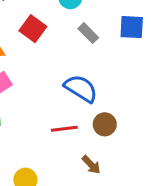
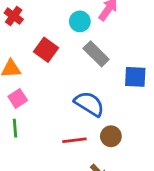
blue square: (132, 27) -> (135, 77), moved
gray rectangle: (88, 33) -> (96, 54), size x1.4

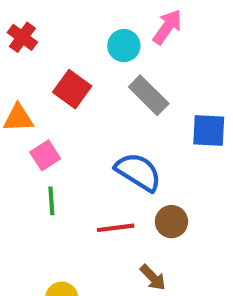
pink square: (18, 98) -> (45, 155), moved
green line: (15, 128) -> (51, 201), moved

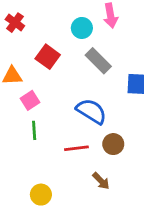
pink arrow: (167, 27) -> (111, 16), turned 135

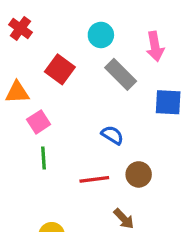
pink arrow: (111, 16) -> (155, 46), moved
blue semicircle: (91, 111) -> (112, 135), size x0.6

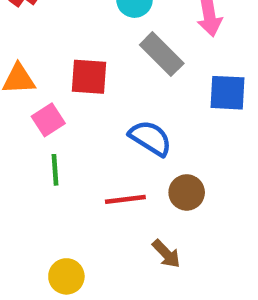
red square: (60, 69) -> (89, 77), moved, turned -32
blue semicircle: (112, 135) -> (150, 138), size x1.4

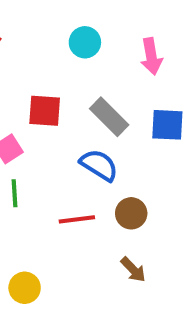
gray rectangle: (162, 54) -> (109, 117), moved
brown arrow: (166, 254) -> (133, 270), moved

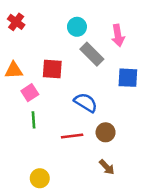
gray rectangle: (109, 117) -> (92, 54), moved

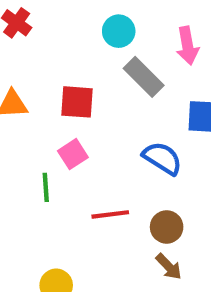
pink square: (30, 93) -> (73, 154), moved
blue semicircle: (86, 103) -> (162, 158), moved
brown circle: (106, 132) -> (167, 227), moved

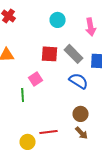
gray rectangle: (144, 77) -> (74, 54), moved
red square: (77, 102) -> (50, 54), moved
red line: (110, 214) -> (49, 132), moved

